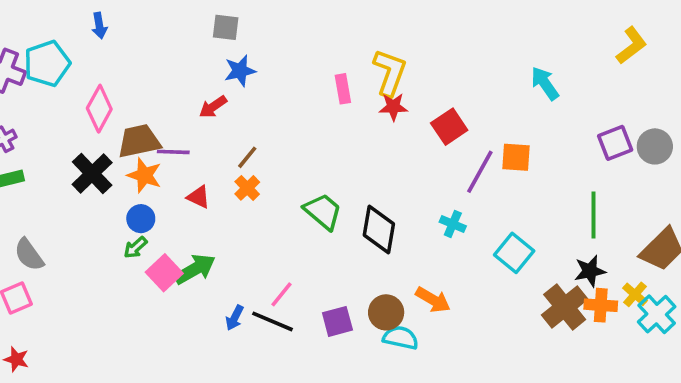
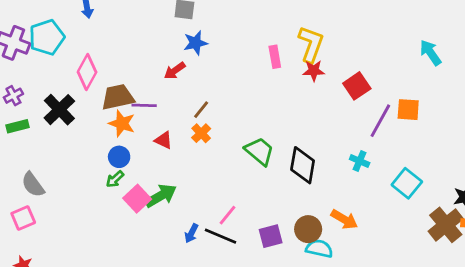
black cross: (92, 174) -> (59, 110), moved

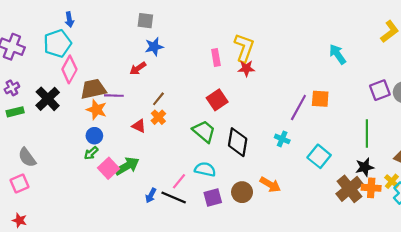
cyan pentagon: (47, 37) -> (57, 43), moved
red square: (357, 86) -> (217, 100), moved
red triangle: (164, 140) -> (139, 126), moved
cyan semicircle: (319, 249) -> (205, 169), moved

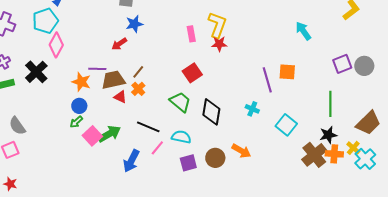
brown trapezoid: (93, 89) -> (113, 80), moved
purple line: (298, 107) -> (267, 80), turned -45
blue arrow: (151, 195) -> (131, 161), size x1.6
black line: (174, 198) -> (148, 127), moved

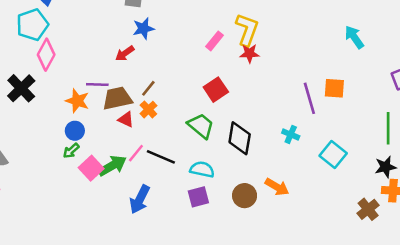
pink rectangle: (191, 34) -> (215, 41), turned 49
pink line: (157, 148) -> (136, 153), moved
brown cross: (314, 155) -> (368, 209), moved, size x0.7
purple square: (188, 163) -> (198, 197), moved

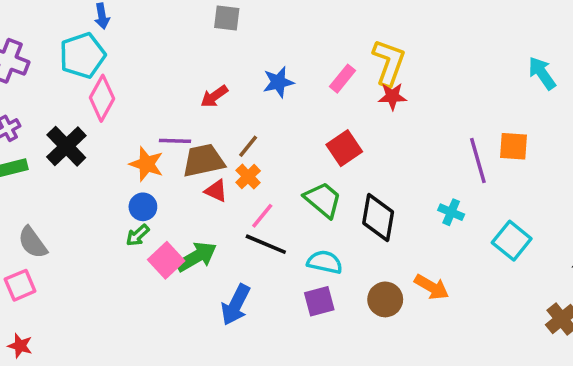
blue star: (143, 28) -> (278, 82), moved
pink line: (136, 153) -> (262, 216), moved

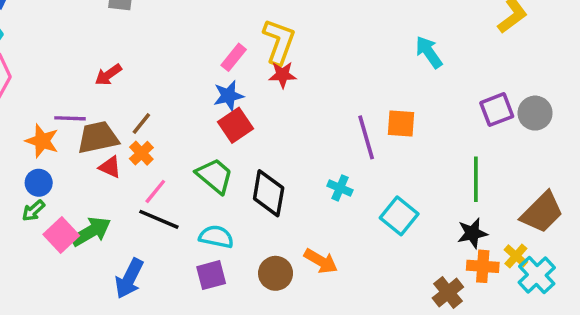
blue star: (278, 82) -> (229, 96), moved

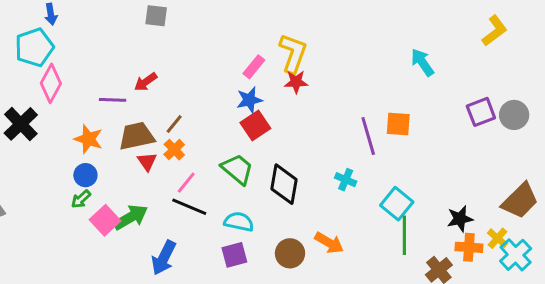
purple line: (70, 118) -> (113, 100), moved
red triangle: (110, 167) -> (147, 162), turned 30
green line: (476, 179) -> (404, 235), moved

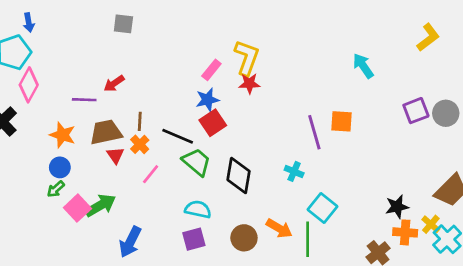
brown line: (174, 124) -> (140, 121), turned -36
cyan square: (397, 204) -> (323, 208), moved
black line: (189, 207) -> (178, 136), moved
green line: (404, 235) -> (308, 239), moved

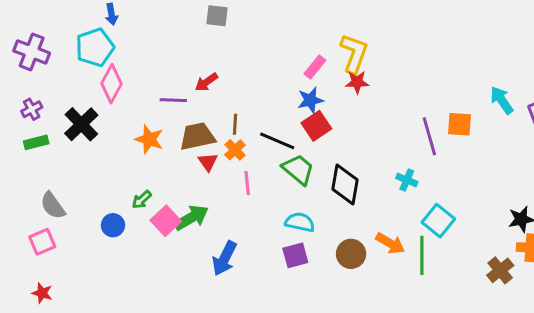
cyan arrow: (363, 66) -> (502, 100), moved
blue circle: (60, 167) -> (113, 225), moved
pink line: (151, 174) -> (247, 183), turned -45

